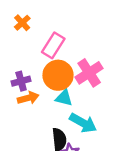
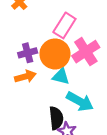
pink rectangle: (53, 45) -> (64, 25), moved
purple cross: (21, 81) -> (28, 53), moved

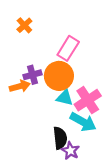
pink cross: (86, 52) -> (88, 100), moved
orange arrow: (25, 77) -> (20, 86), moved

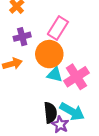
purple cross: (32, 75) -> (22, 37), moved
cyan arrow: (83, 122) -> (72, 112), moved

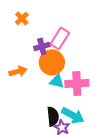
purple cross: (22, 37) -> (42, 46), moved
pink cross: (76, 77) -> (77, 83), turned 30

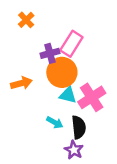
pink cross: (77, 83) -> (92, 97), turned -30
cyan arrow: (73, 115) -> (55, 122), moved, size x0.6
black semicircle: (53, 116) -> (79, 127), moved

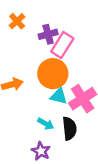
purple cross: (50, 53) -> (48, 34), moved
purple star: (74, 150) -> (41, 151), moved

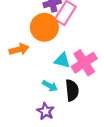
orange circle: (53, 74) -> (44, 27), moved

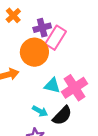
black semicircle: (72, 90) -> (62, 116), turned 50

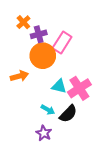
purple cross: (42, 28) -> (39, 34), moved

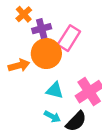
orange arrow: (19, 76) -> (19, 65), moved
cyan triangle: (59, 86) -> (55, 90), moved

